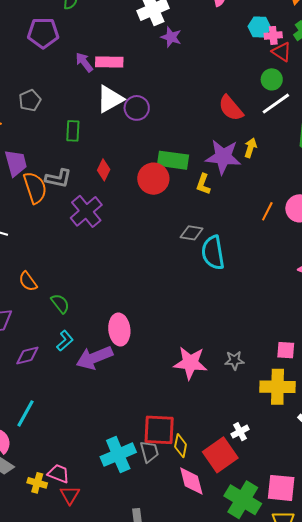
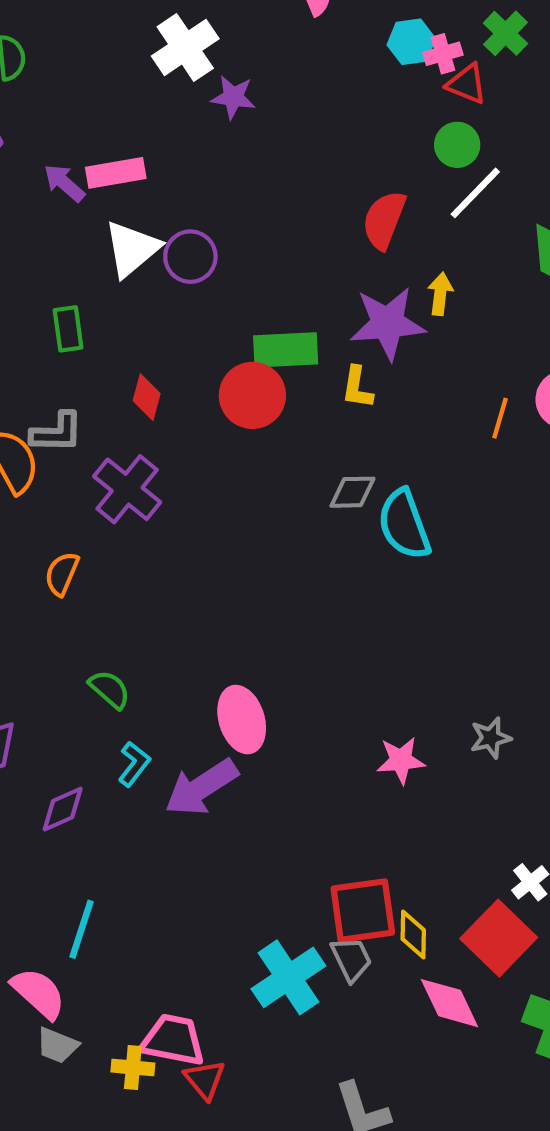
red semicircle: (231, 108) -> (384, 220), turned 72
orange semicircle: (28, 281) -> (62, 574), moved, turned 70
pink star: (190, 363) -> (401, 760), size x0.7
pink trapezoid: (59, 474) -> (173, 1040), size x1.4

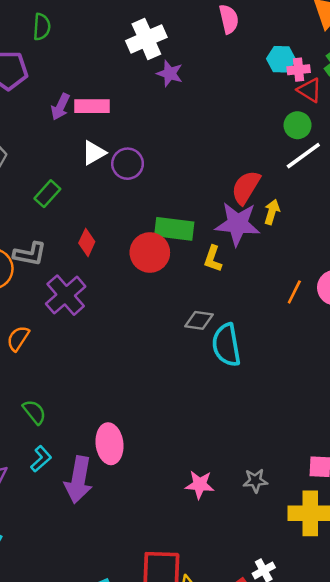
purple arrow: (64, 183) -> (60, 107), turned -116
red semicircle: (384, 220) -> (246, 187), moved
white triangle: (132, 249) -> (94, 153), size x0.7
green rectangle: (68, 329) -> (47, 194), turned 40
purple arrow: (201, 787) -> (78, 480), turned -57

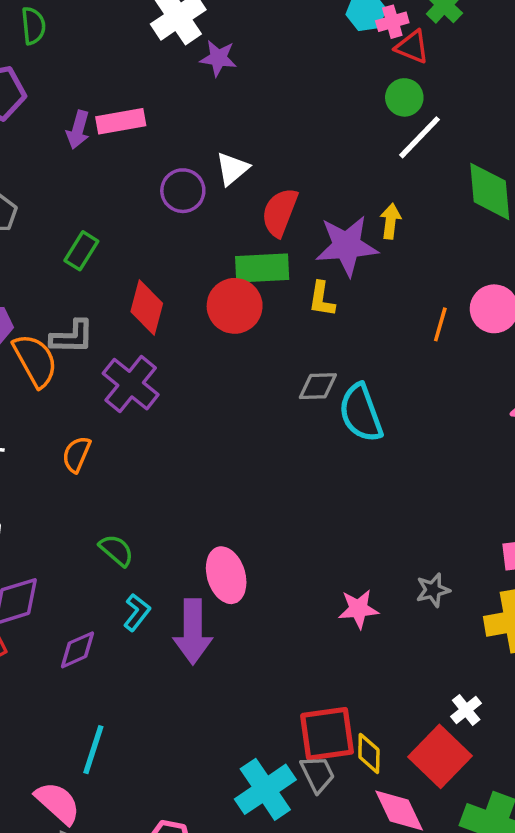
white triangle: (94, 153) -> (232, 169), moved
red semicircle: (246, 187) -> (280, 212), moved
red diamond: (87, 242) -> (147, 307), size x1.4

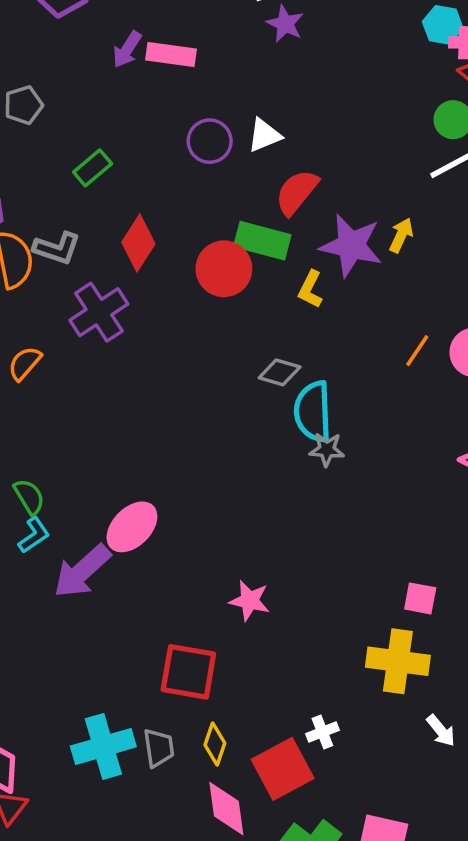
green semicircle: (116, 550) -> (29, 497), moved
pink ellipse: (226, 575) -> (132, 527), turned 44
gray star: (433, 590) -> (327, 450), moved
purple arrow: (193, 632) -> (82, 571), turned 30
red square: (327, 734) -> (188, 672), moved

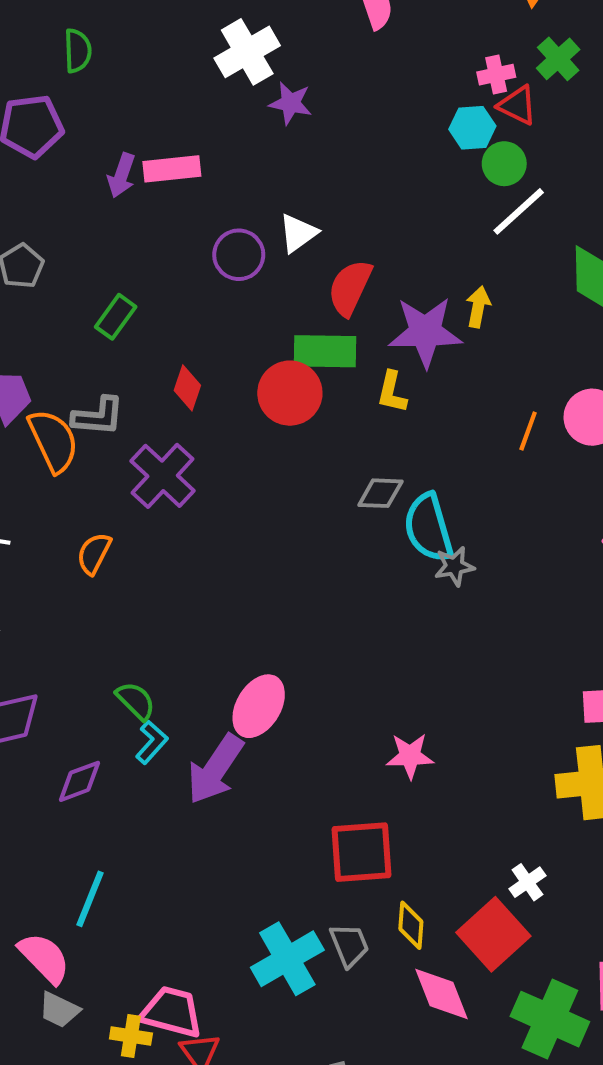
cyan hexagon: (443, 25) -> (472, 128), moved
red diamond: (138, 243) -> (187, 388), size x0.7

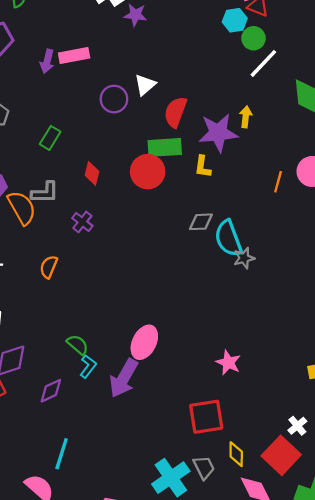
purple cross: (163, 476) -> (82, 222), size x0.6
pink star: (410, 756) -> (228, 363), turned 30

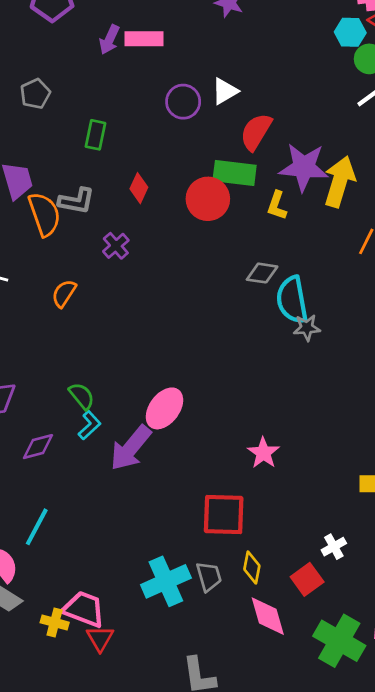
yellow arrow: (246, 117) -> (340, 182), moved, size x1.8
green rectangle: (50, 138) -> (95, 135), turned -30
red square: (281, 455) -> (307, 579), size x0.7

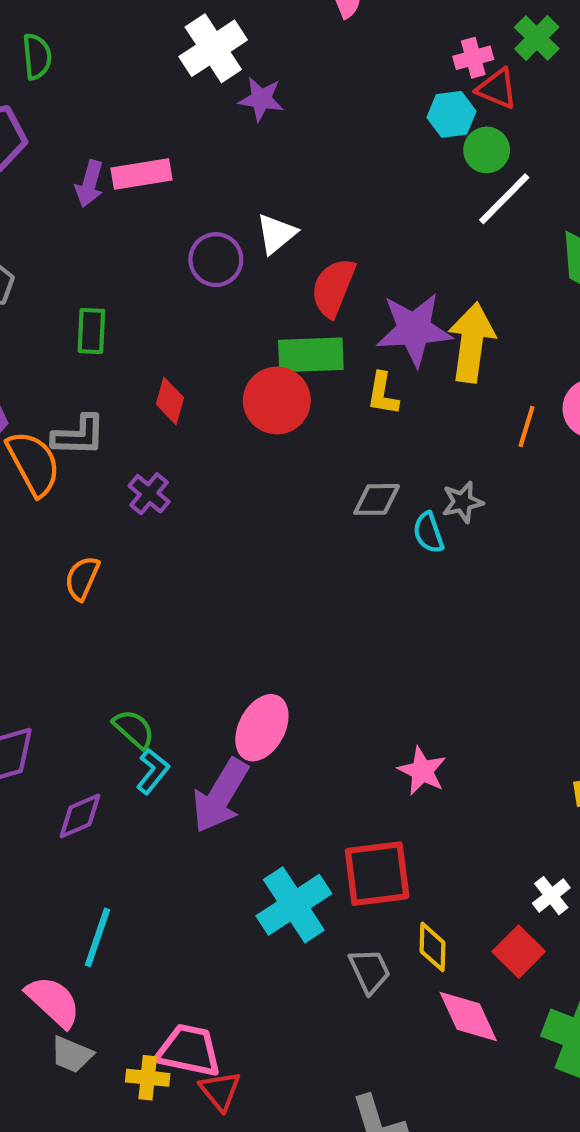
cyan semicircle: (292, 300) -> (428, 533), size x0.6
gray star: (307, 328) -> (462, 502), moved
cyan cross: (166, 581) -> (294, 905), moved

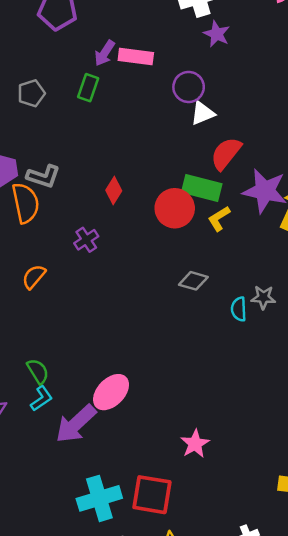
purple circle: (216, 260) -> (189, 87), moved
green rectangle: (91, 331) -> (88, 88), moved
yellow L-shape: (383, 394) -> (219, 218), moved, turned 32
gray L-shape: (79, 435) -> (43, 176), moved
gray diamond: (377, 499) -> (193, 281), moved

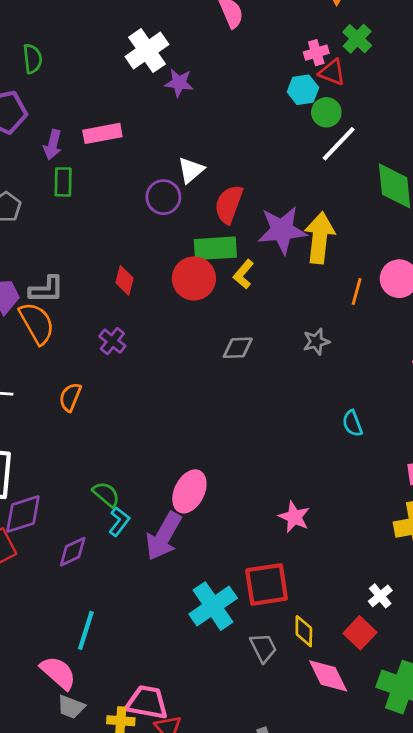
purple arrow: (105, 53) -> (53, 145), moved
purple circle: (189, 87) -> (163, 197), moved
cyan semicircle: (239, 309) -> (352, 423), moved

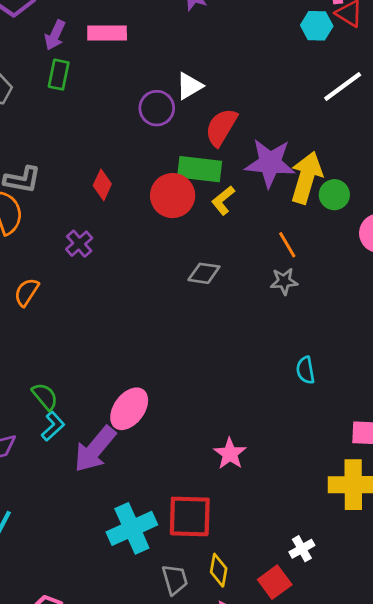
green circle: (326, 112) -> (334, 195), moved
orange line: (357, 291) -> (287, 245), moved, turned -56

